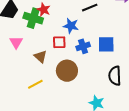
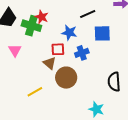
blue square: (106, 44) -> (102, 33), moved
brown triangle: (41, 56) -> (50, 63), moved

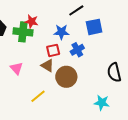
pink triangle: (15, 50) -> (16, 68), moved

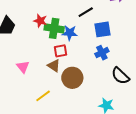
green cross: (23, 32) -> (54, 28), moved
blue cross: (77, 50) -> (102, 53), moved
black semicircle: (114, 72) -> (120, 76), turned -36

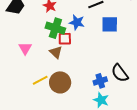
green cross: (54, 28) -> (55, 28), moved
blue cross: (102, 53) -> (100, 81), moved
brown circle: (72, 78) -> (60, 82), moved

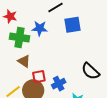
red square: (65, 39) -> (39, 77), moved
blue cross: (100, 81) -> (59, 84), moved

